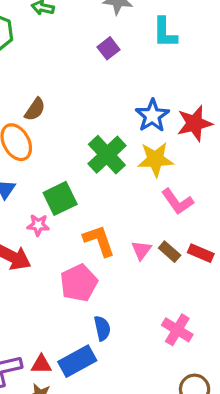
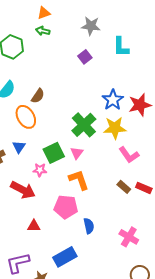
pink triangle: (141, 250) -> (77, 153), moved
pink pentagon: (79, 283) -> (66, 207), turned 30
blue semicircle: (102, 328) -> (89, 226), moved
red triangle: (41, 364) -> (34, 226), moved

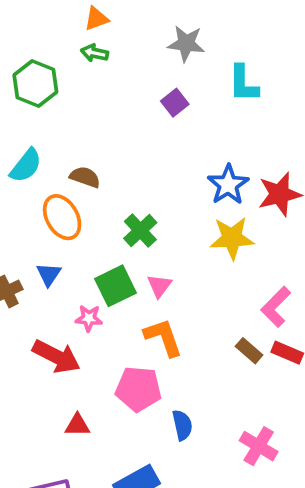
brown semicircle: (38, 96) -> (85, 177), turned -105
green cross: (84, 125) -> (140, 230), moved, size x0.7
pink L-shape: (129, 155) -> (276, 307), moved, turned 80

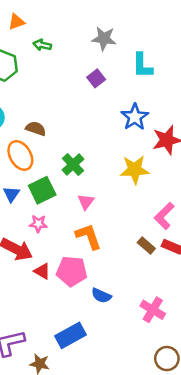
orange triangle: (96, 19) -> (16, 22), moved
blue star: (228, 185) -> (135, 117), moved
green square: (116, 286) -> (42, 190), moved
red triangle: (77, 425) -> (42, 271), moved, turned 30
blue semicircle: (182, 425) -> (101, 296), turned 126

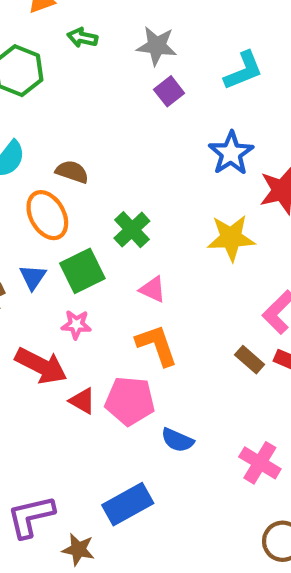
gray star: (104, 39) -> (157, 46), moved
cyan L-shape: (142, 66) -> (243, 71), turned -112
pink triangle: (86, 202) -> (153, 289), turned -42

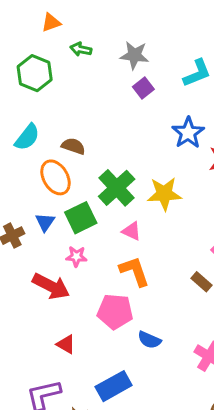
green cross: (132, 230) -> (117, 188), size x1.4
yellow star: (231, 238) -> (164, 194), moved
red triangle: (82, 401) -> (66, 344), moved

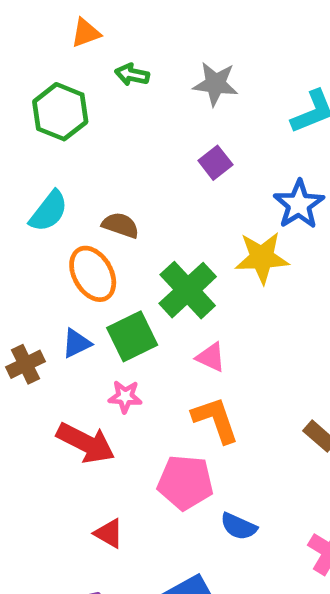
purple square: (143, 88) -> (215, 163), moved
yellow star: (164, 194) -> (262, 258), moved
blue triangle: (45, 222) -> (76, 343), turned 30

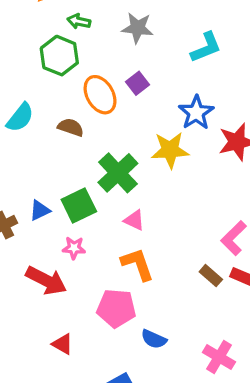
green hexagon: (60, 112) -> (59, 56), moved
orange ellipse: (93, 274) -> (100, 95), moved

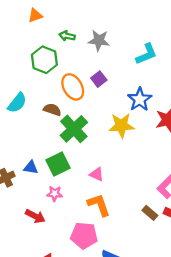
green arrow: (79, 21) -> (67, 36), moved
green cross: (118, 173) -> (74, 129), moved
blue triangle: (40, 210) -> (31, 167), turned 35
red arrow: (46, 280) -> (35, 216), size x0.7

